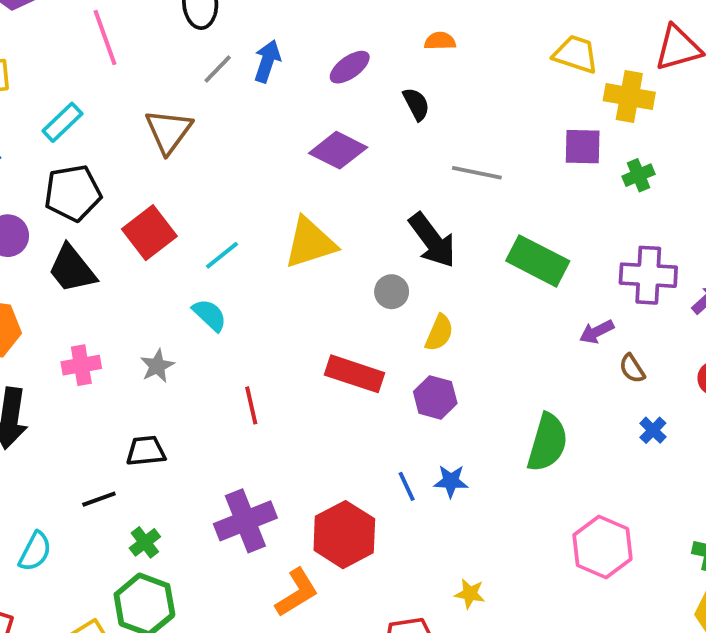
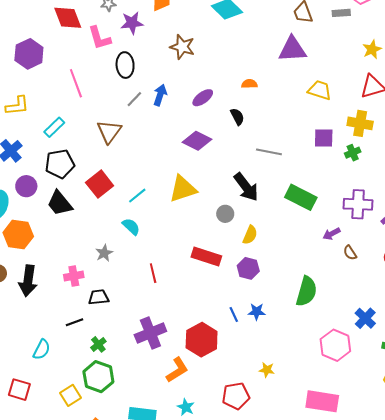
yellow cross: (629, 97) -> (360, 123), moved
pink cross: (81, 365) -> (74, 276), moved
blue cross: (653, 430) -> (365, 318), moved, size x1.5

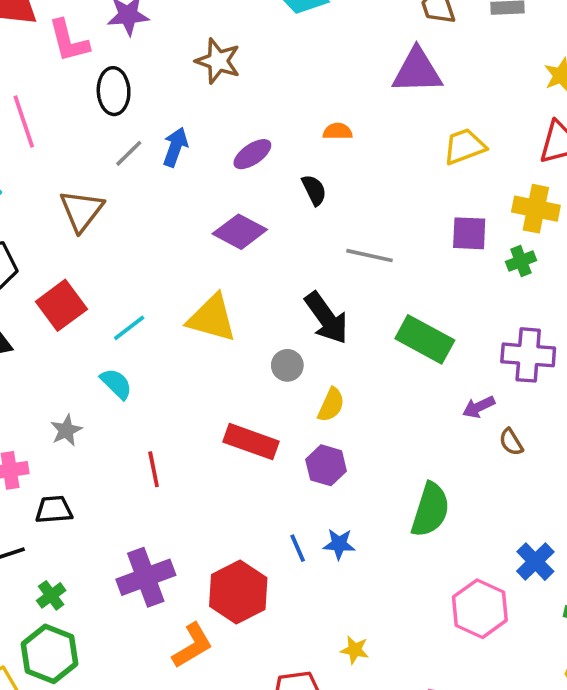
yellow trapezoid: (320, 90) -> (464, 146), turned -40
yellow triangle: (183, 189) -> (212, 318), turned 32

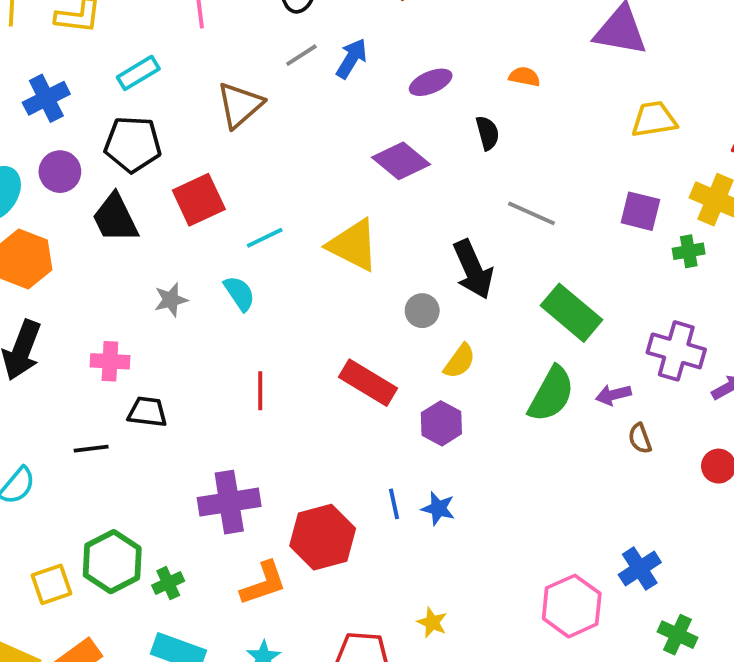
gray star: (66, 430) -> (171, 300), moved
green semicircle: (430, 510) -> (551, 394), moved
green cross: (51, 595) -> (168, 583), moved

